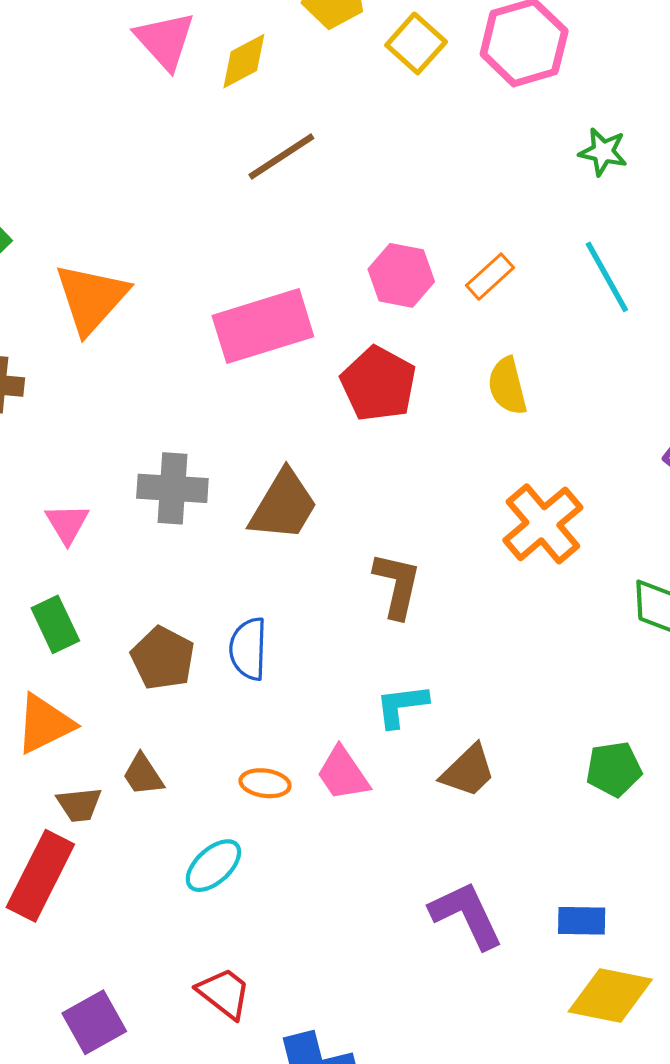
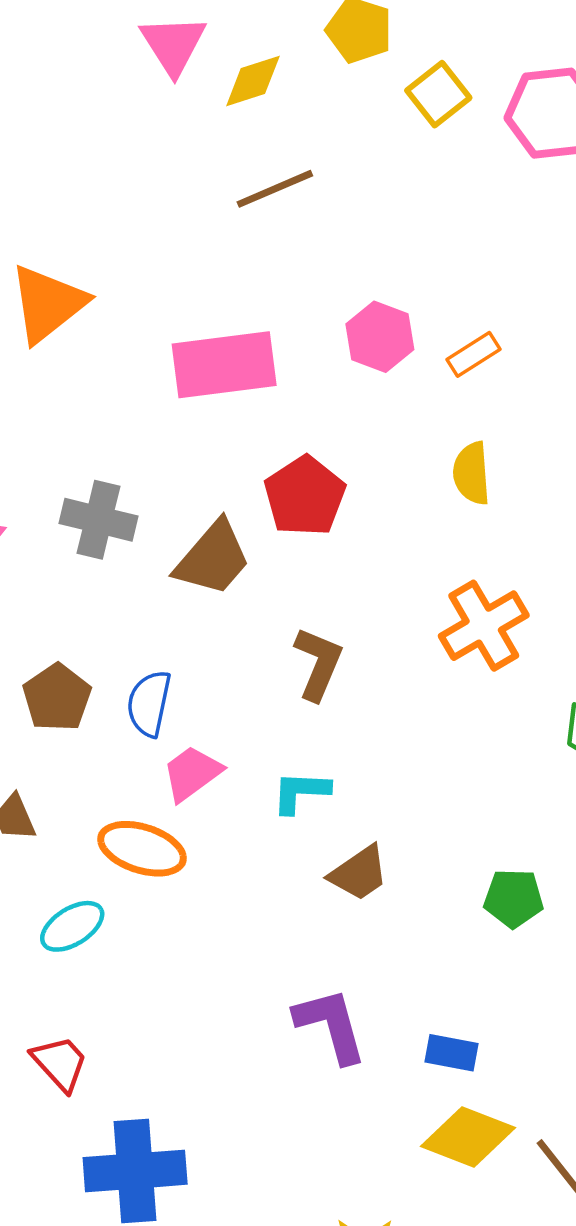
red pentagon: (378, 384) -> (305, 496), moved
pink trapezoid: (343, 774) -> (192, 773), moved, turned 78
orange ellipse: (265, 783) -> (142, 849), size x1.6

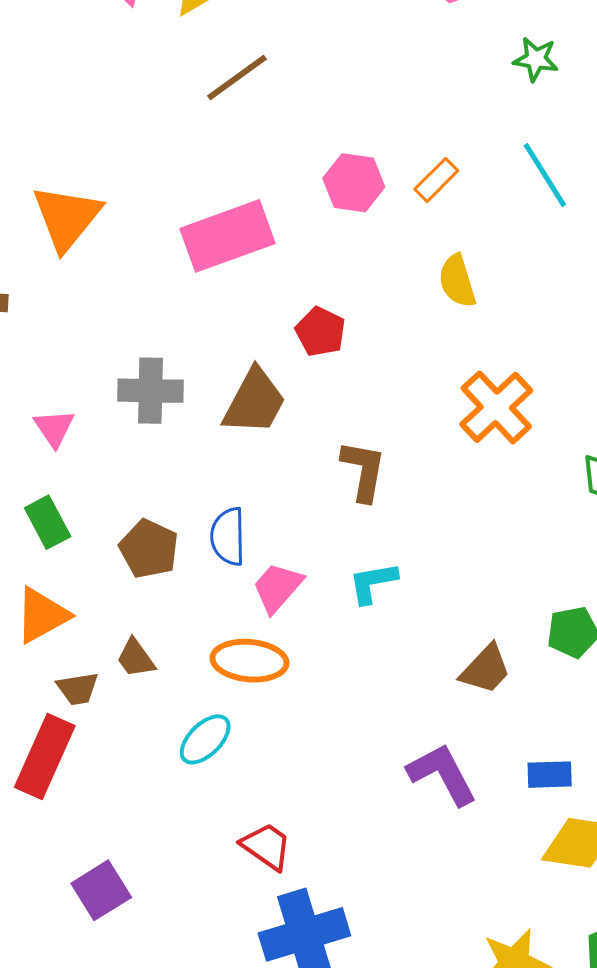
red pentagon: (305, 496) -> (320, 332), size x0.7
brown trapezoid: (359, 873) -> (486, 669), moved
red trapezoid: (60, 1063) -> (266, 846), moved

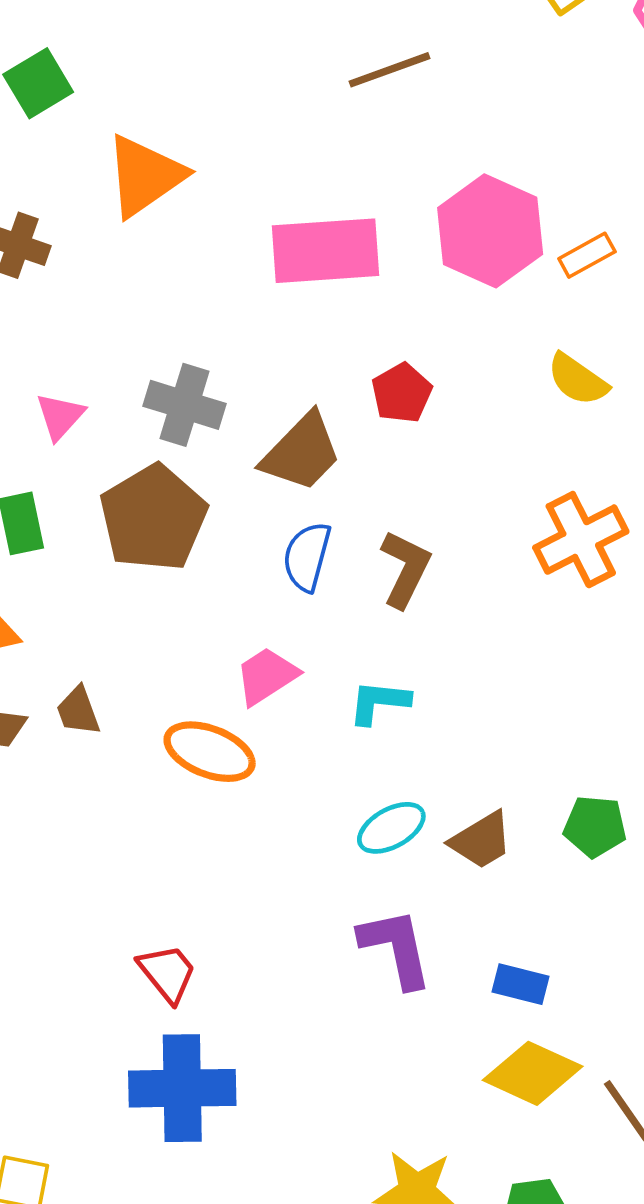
pink hexagon: (354, 183) -> (490, 231), size x1.5
yellow semicircle: (457, 281) -> (578, 380), turned -54
blue semicircle: (228, 536) -> (307, 557), moved
brown pentagon: (149, 549) -> (153, 518), moved, size x1.5
cyan ellipse: (205, 739) -> (391, 828), moved

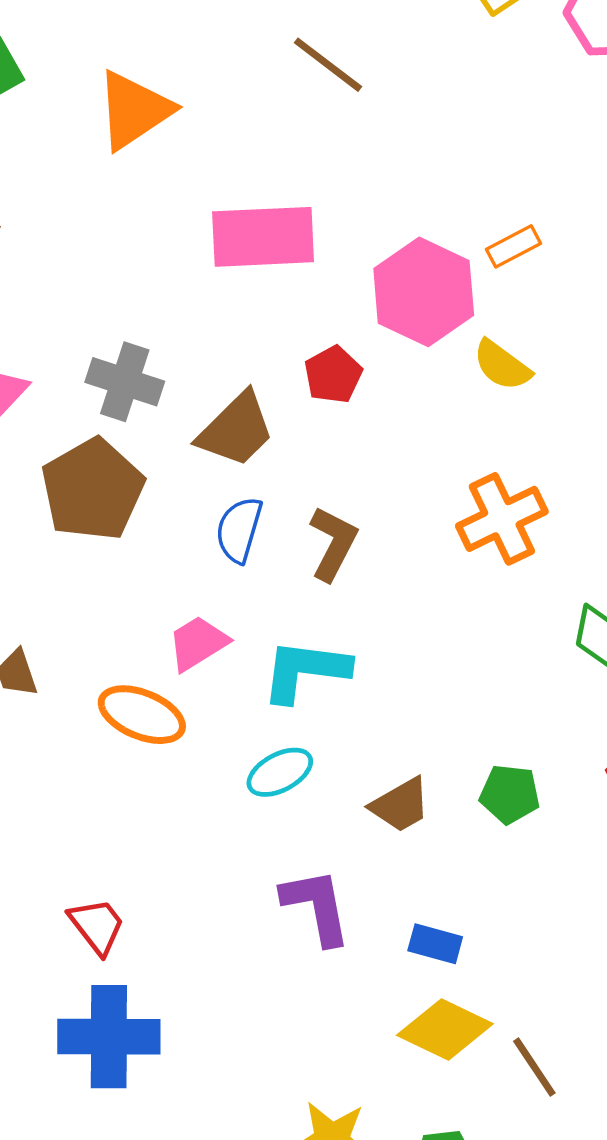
brown line: (390, 70) -> (328, 65), turned 56
orange triangle: (145, 176) -> (134, 110), moved
pink hexagon: (490, 231) -> (424, 292), moved
cyan L-shape: (379, 702) -> (305, 671), size x1.5
cyan ellipse: (391, 828) -> (280, 772), moved

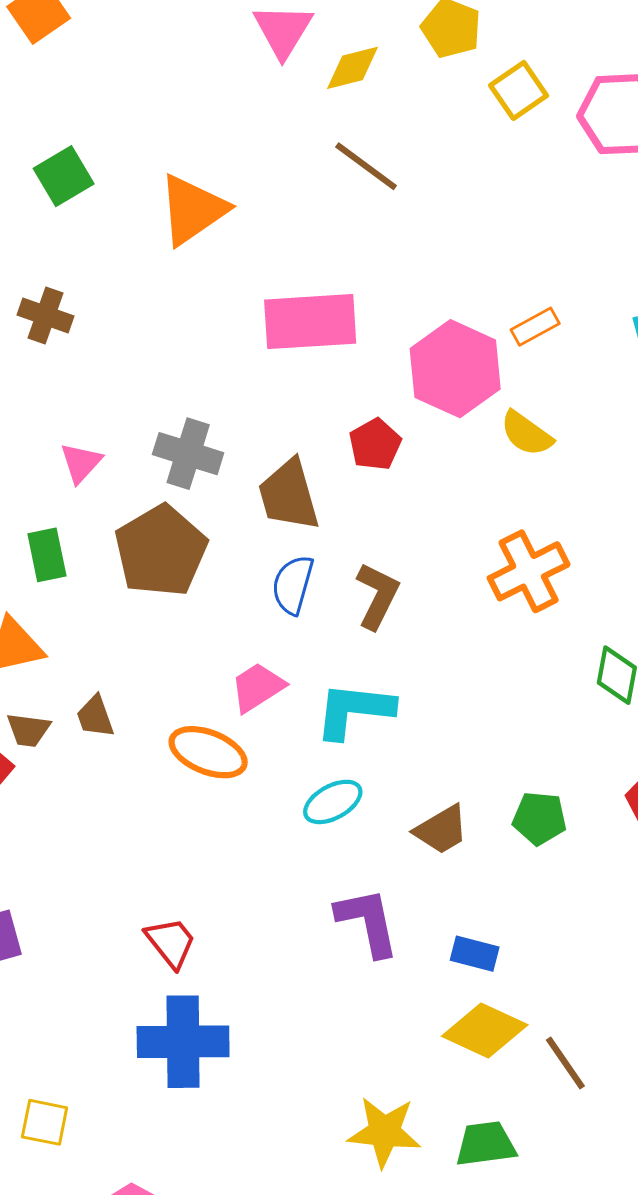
brown trapezoid: (236, 430) -> (289, 495), turned 120

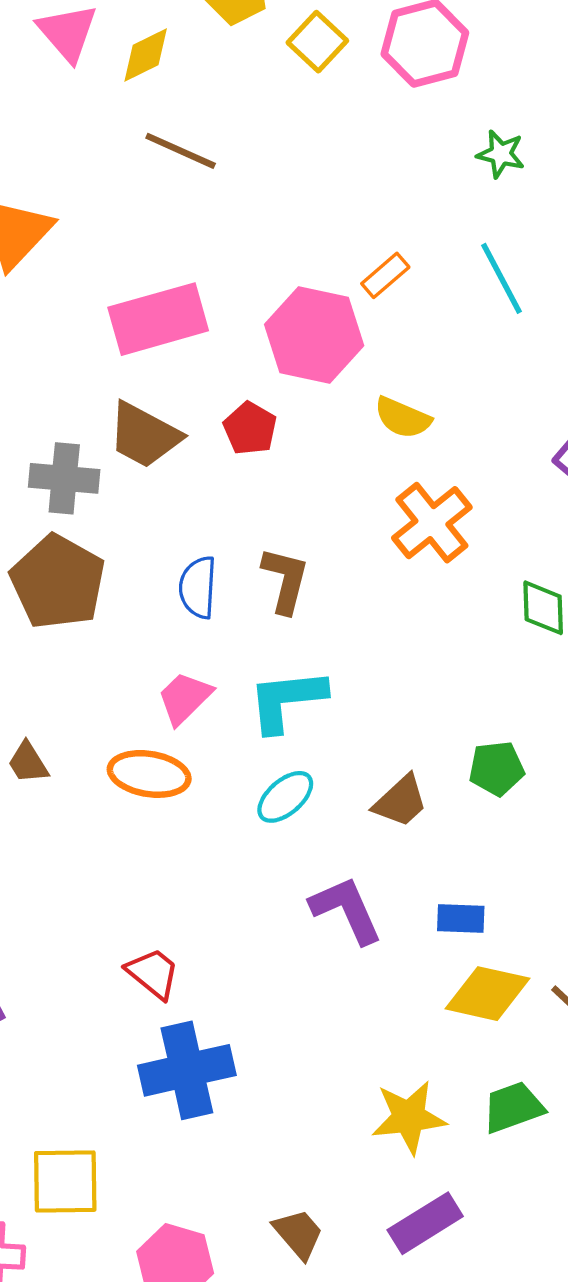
yellow semicircle: (526, 434) -> (403, 418), moved
brown trapezoid: (289, 495) -> (144, 435), moved, turned -34
yellow square: (45, 1122) -> (65, 1181), size x1.5

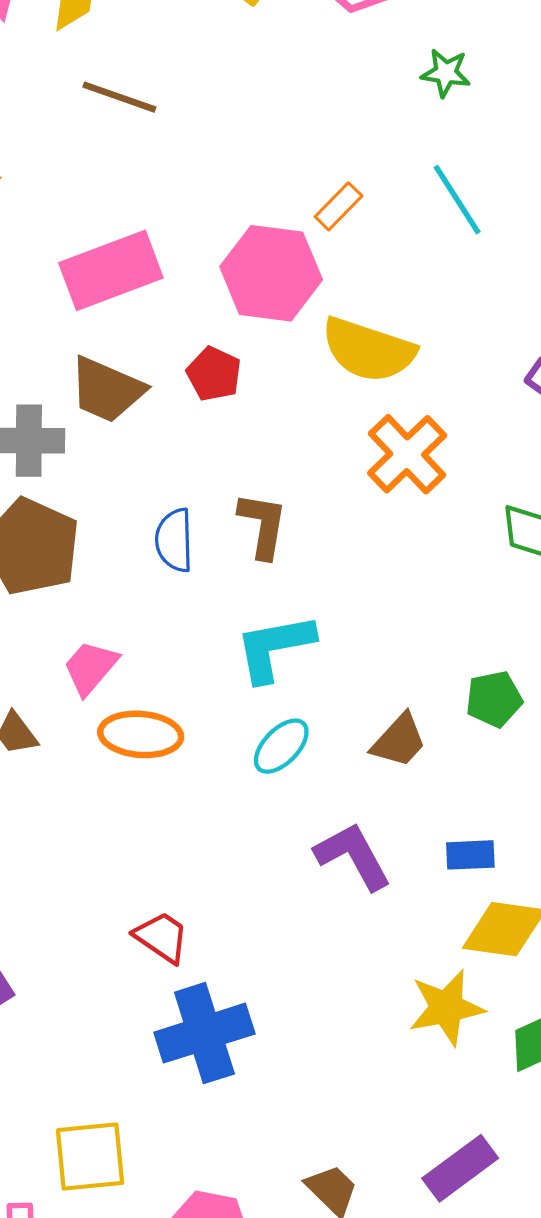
yellow semicircle: (403, 418) -> (368, 350), size x1.6
pink trapezoid: (185, 698) -> (91, 667), moved
yellow star: (409, 1117) -> (446, 1008), moved

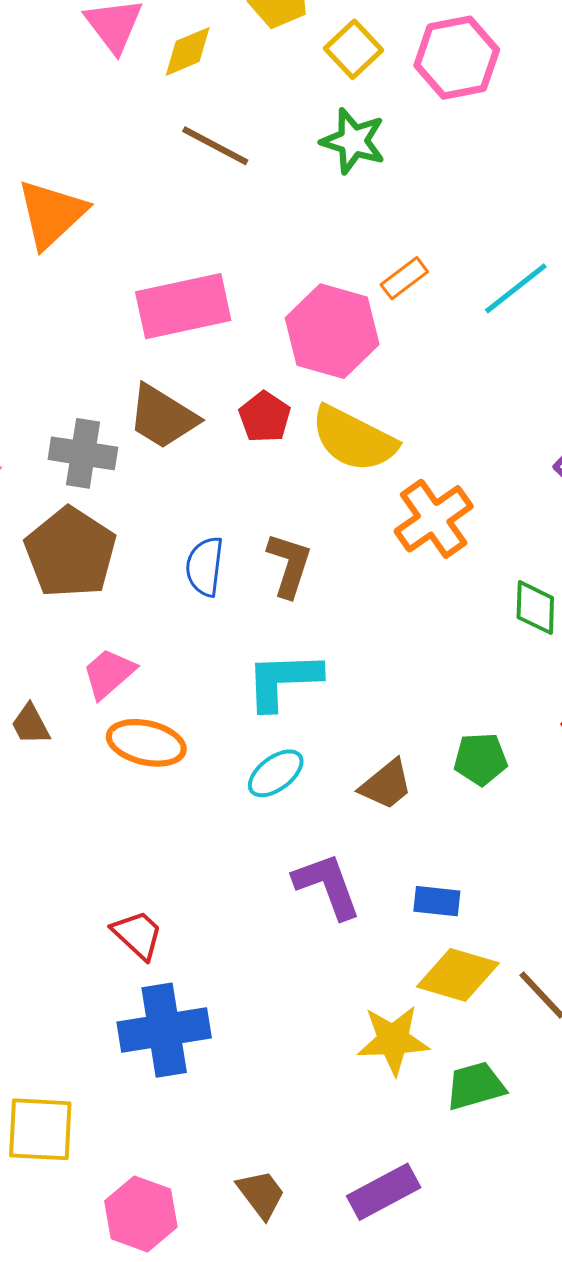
green star: (446, 73) -> (353, 141), moved, size x1.4
cyan line: (457, 200) -> (516, 288), turned 76
yellow semicircle: (368, 350) -> (354, 439), moved

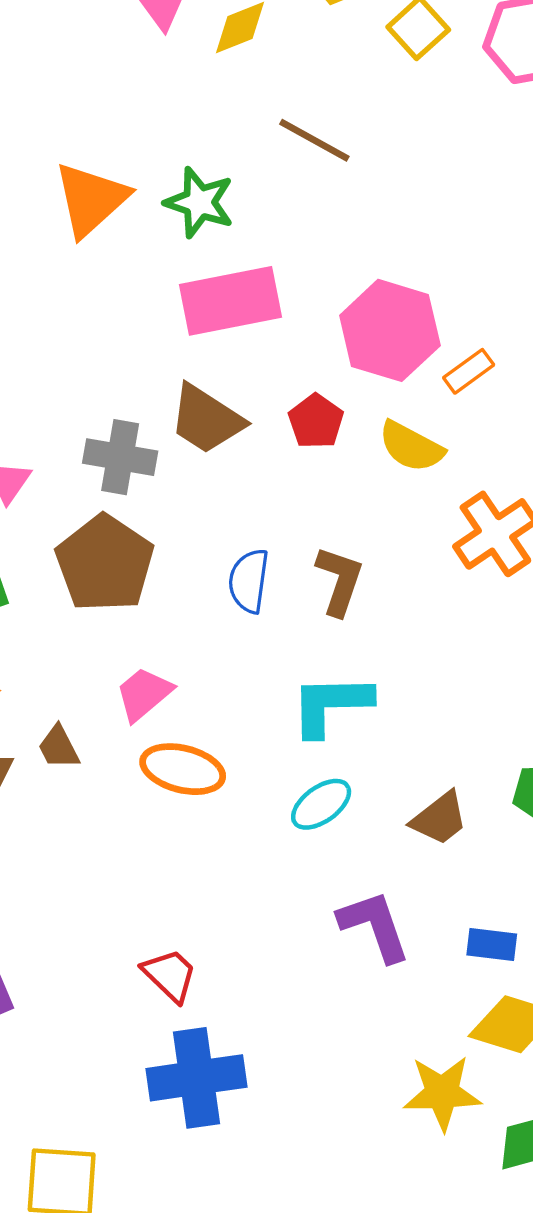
green star: (353, 141) -> (199, 202), moved
brown line: (215, 146) -> (314, 140), moved
orange rectangle: (404, 278) -> (469, 371), moved
yellow semicircle: (354, 439) -> (411, 447), size x0.7

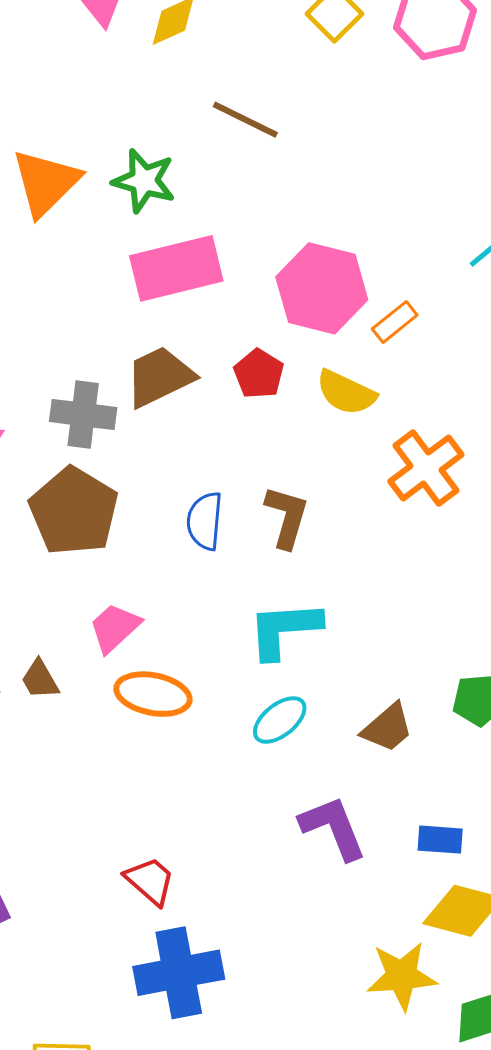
brown trapezoid: (206, 419) -> (160, 377), turned 124

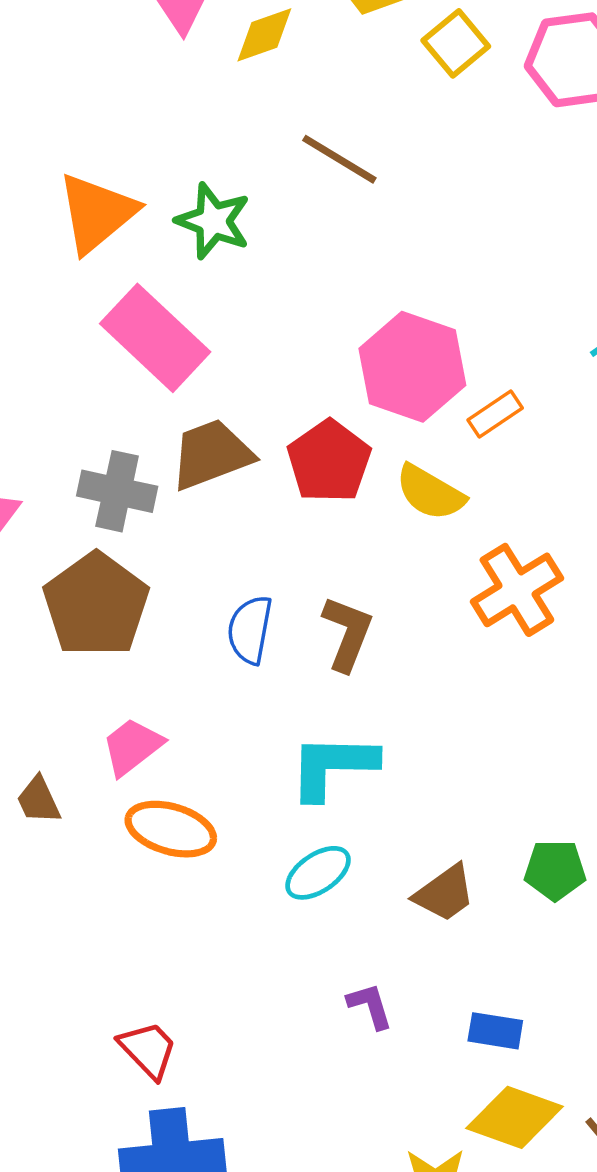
pink rectangle: (176, 268) -> (155, 338), moved, turned 52
red pentagon: (259, 374) -> (329, 461), size x1.4
purple L-shape: (333, 828) -> (370, 1006), size x0.6

